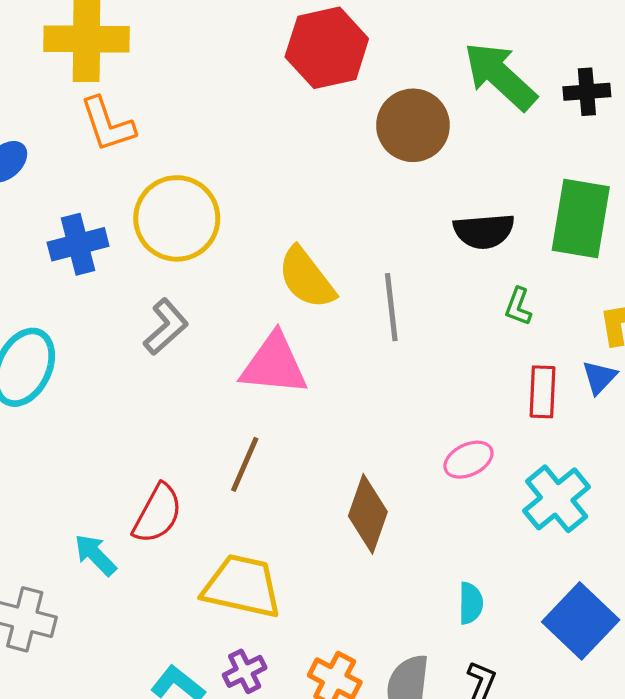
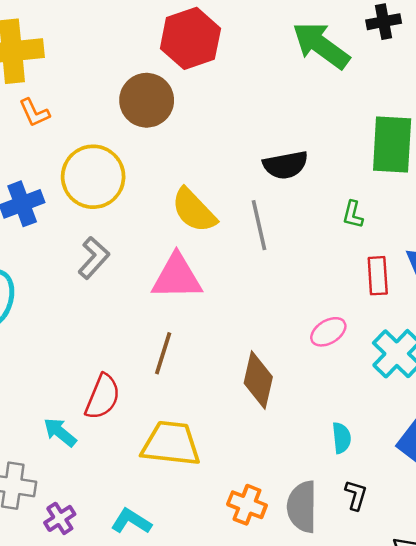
black cross: (587, 92) -> (384, 22), moved
orange L-shape: (108, 124) -> (34, 113), size x0.7
brown circle: (413, 125) -> (147, 100), moved
black semicircle: (484, 231) -> (285, 165), moved
purple cross: (245, 671) -> (60, 518), moved

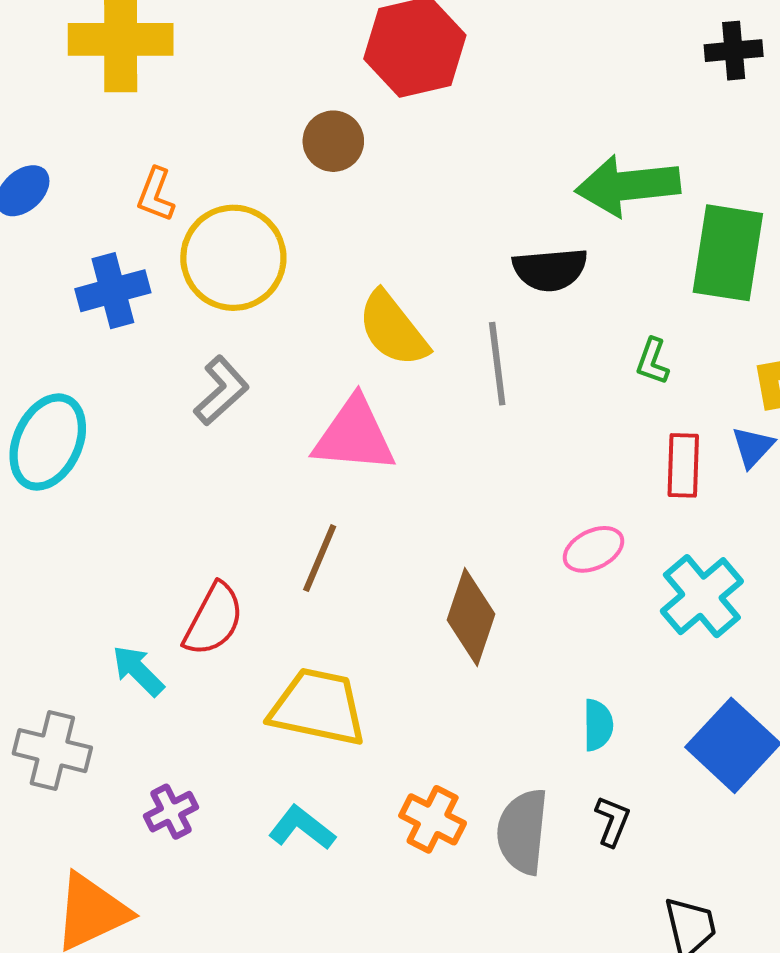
green arrow: (321, 45) -> (628, 186), moved, turned -48
brown circle: (147, 100) -> (333, 141), size x0.7
orange L-shape: (34, 113) -> (156, 195), moved, turned 40
purple cross: (60, 518) -> (171, 812), moved
cyan L-shape: (131, 521) -> (302, 828), moved

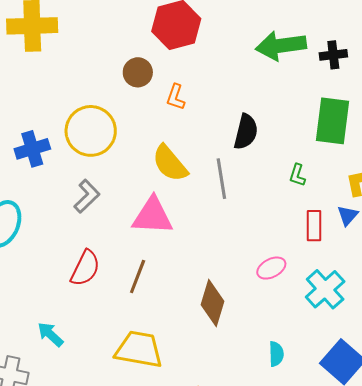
black cross: (734, 51) -> (333, 55), moved
green arrow: (628, 186) -> (281, 46), moved
orange L-shape: (156, 195) -> (176, 97), moved
black semicircle: (550, 269) -> (246, 132), turned -69
red semicircle: (214, 619) -> (85, 268), moved

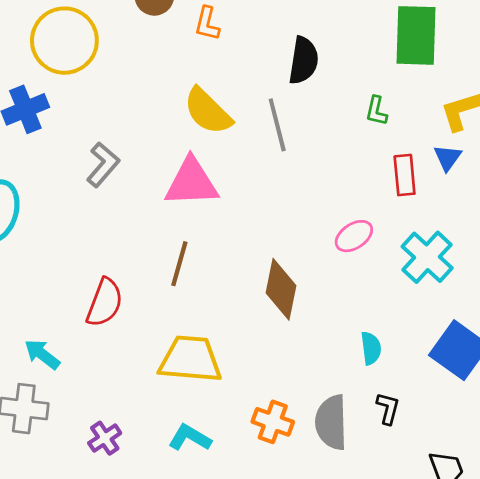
yellow circle: (91, 131) -> (64, 41), moved
red semicircle: (85, 268) -> (105, 303), moved
cyan arrow: (50, 334) -> (42, 354), moved

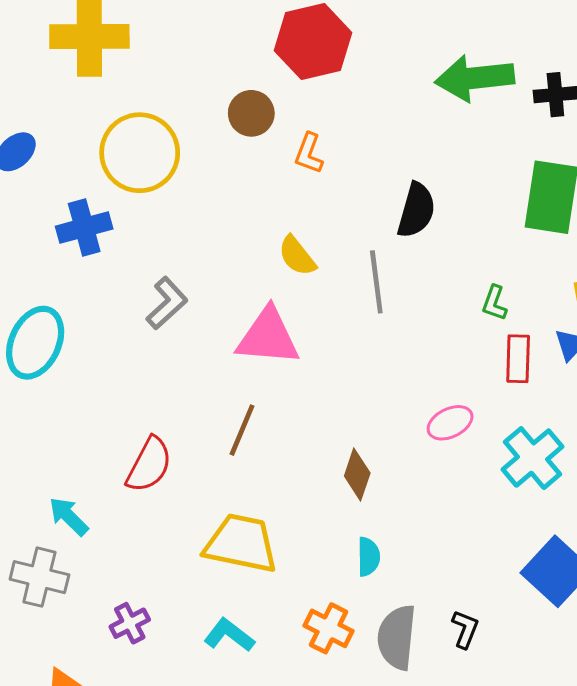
yellow semicircle: (208, 111) -> (297, 256), size x0.7
green L-shape: (376, 111) -> (494, 303), moved
brown diamond: (281, 289) -> (357, 474), size x0.7
cyan semicircle: (371, 348) -> (368, 557), moved

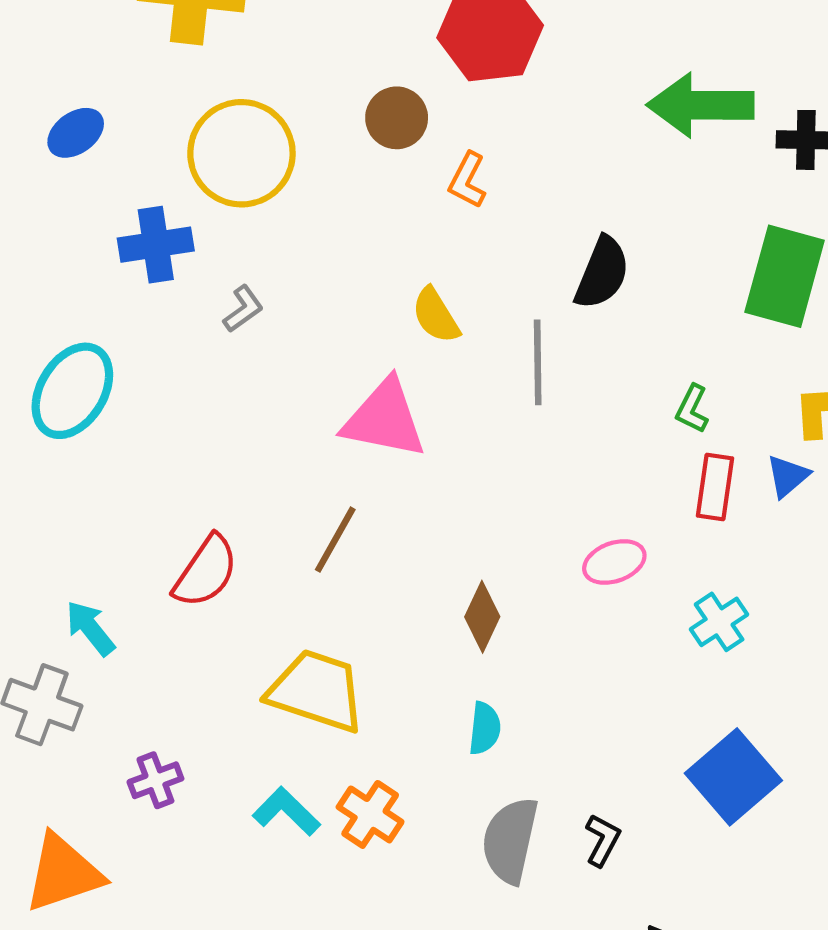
gray L-shape: (167, 303) -> (243, 309), moved, size x0.7
cyan cross: (533, 458) -> (719, 622), size x0.7
orange cross: (328, 628) -> (370, 814), moved

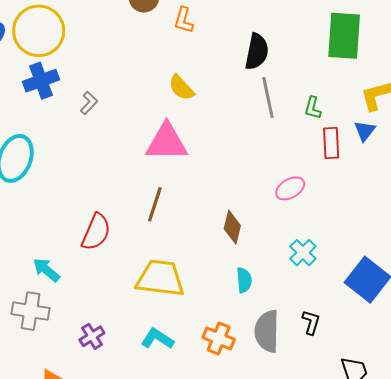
yellow circle: (241, 153) -> (39, 31), moved
gray line: (538, 362) -> (268, 98), moved
cyan cross: (719, 622) -> (303, 253), moved
orange cross: (370, 814) -> (219, 339), moved

